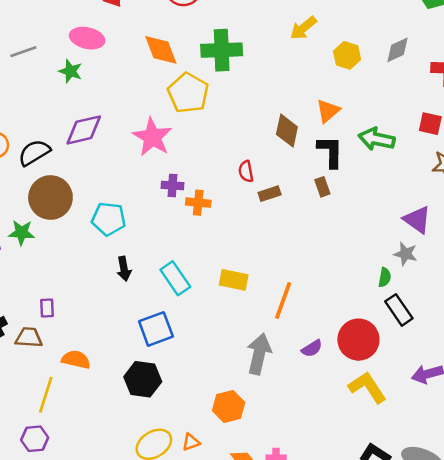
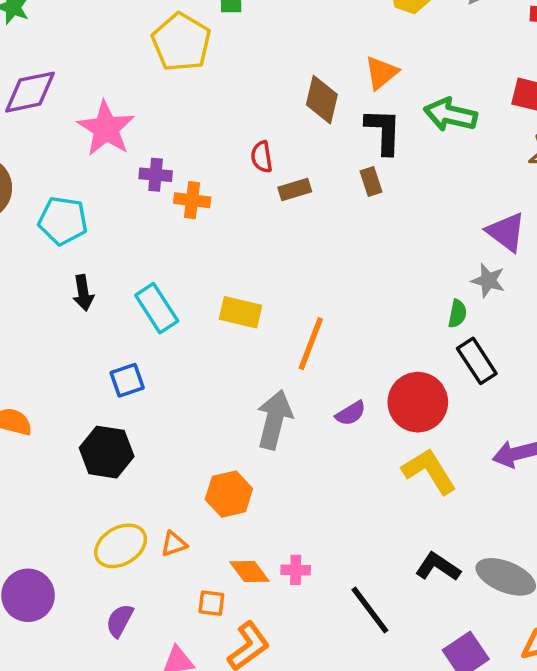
pink star: (152, 137) -> (106, 128), moved
blue square: (156, 329) -> (127, 380), size x0.7

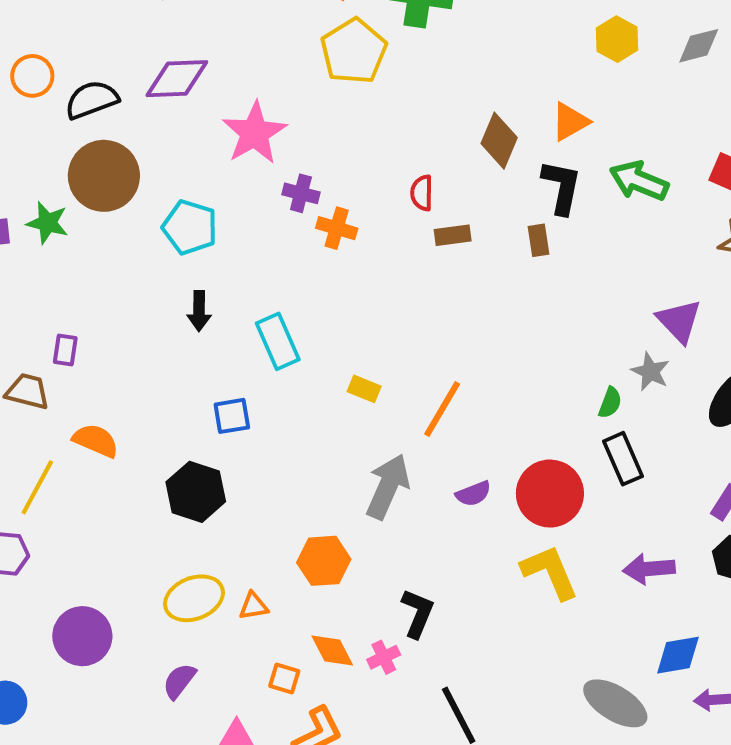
yellow rectangle: (240, 312) -> (364, 389), moved, size x0.7
black L-shape: (438, 567) -> (418, 613), moved, turned 69
pink cross: (296, 570) -> (384, 657), turned -36

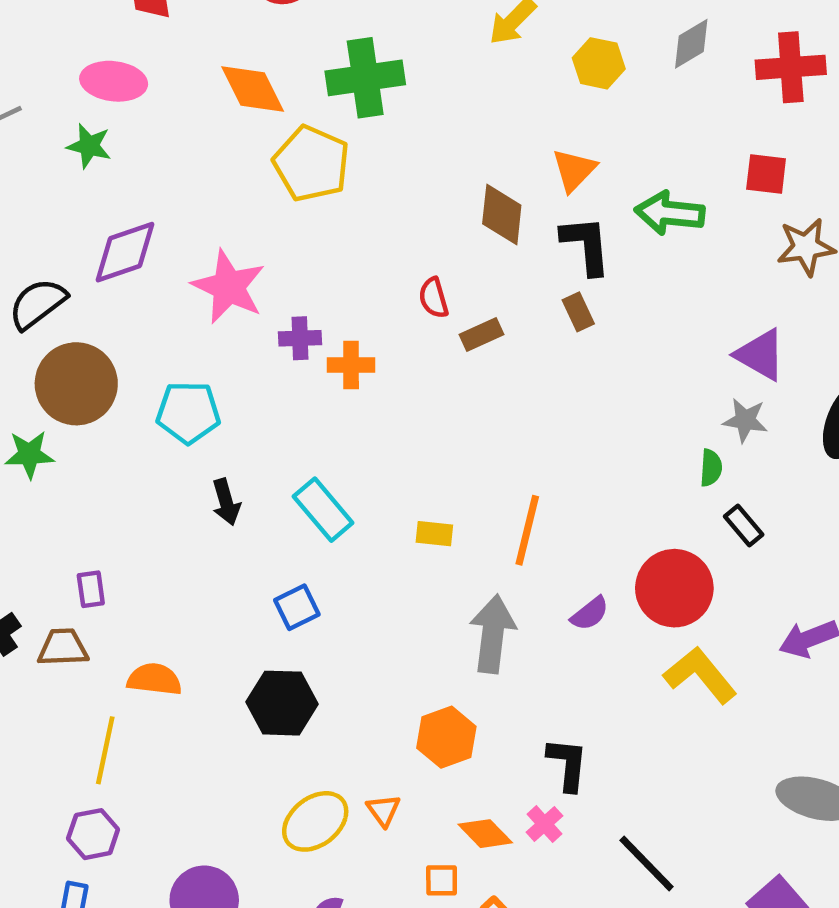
black rectangle: (623, 459) -> (744, 526), size x0.7
orange triangle: (253, 606) -> (383, 810), turned -40

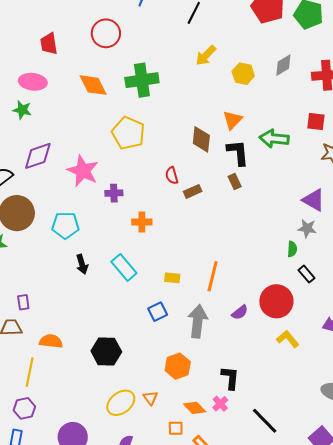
yellow pentagon: (311, 164) -> (128, 133), moved
orange cross: (351, 365) -> (142, 222), moved
blue square: (297, 607) -> (158, 312), moved
yellow L-shape: (700, 675) -> (288, 339), size x0.7

